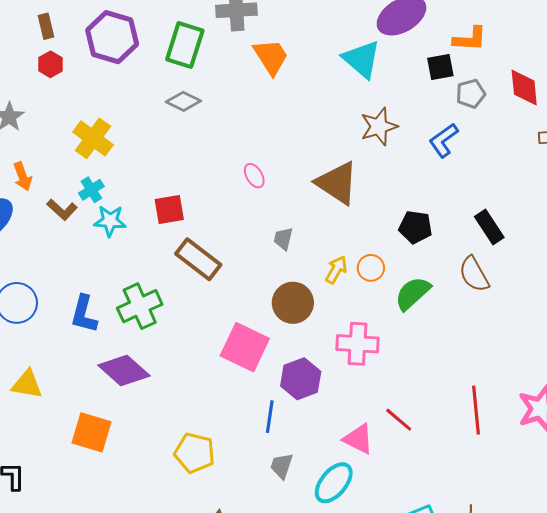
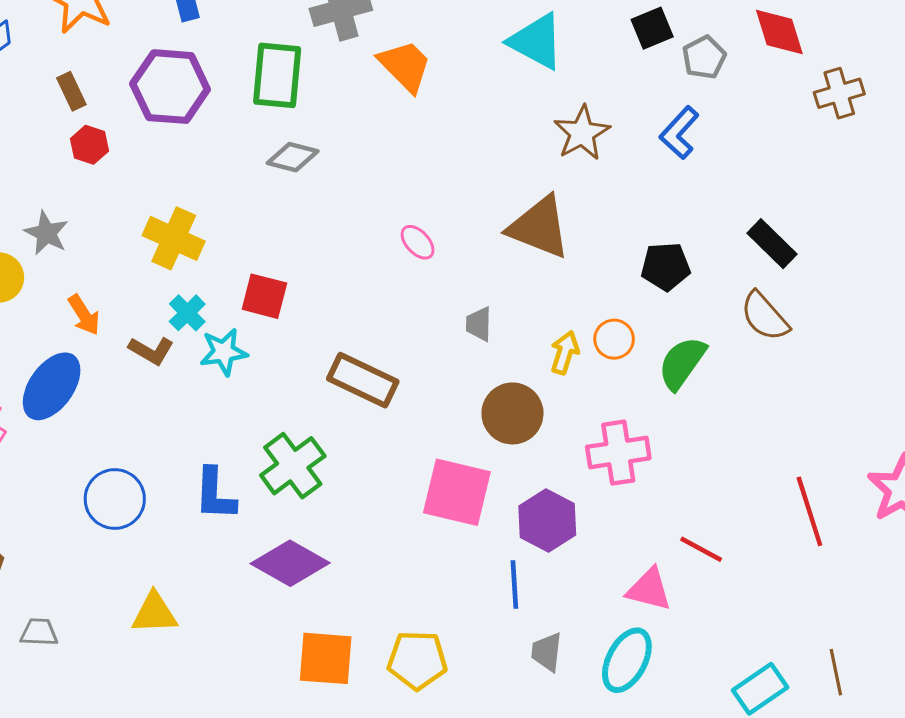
red square: (169, 209) -> (264, 296), moved, turned 36
orange square: (91, 432) -> (326, 658), moved

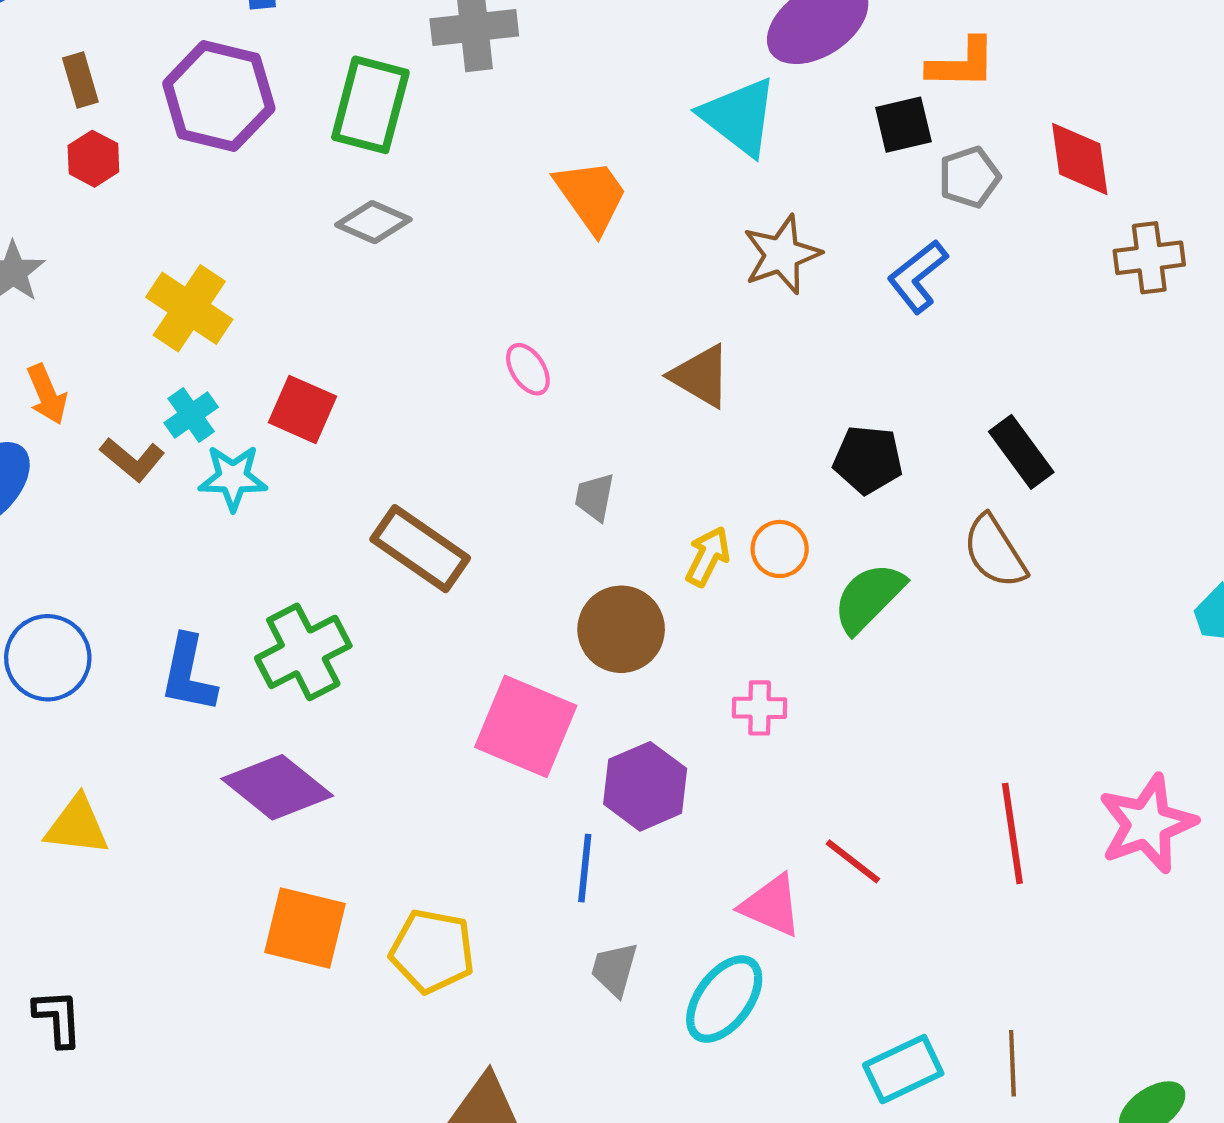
orange trapezoid: (405, 66) -> (591, 196), moved
brown triangle: (539, 227) -> (701, 376), size x0.7
pink cross: (618, 453) -> (760, 708), size x0.6

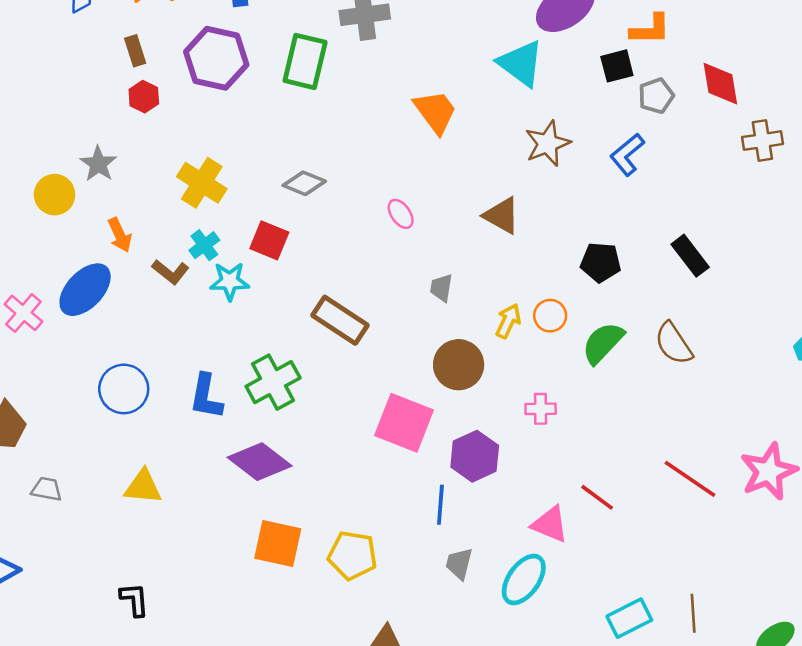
gray diamond: (373, 222) -> (304, 183), moved
brown semicircle: (995, 552) -> (674, 343), moved
red line: (1012, 833) -> (690, 479), turned -46

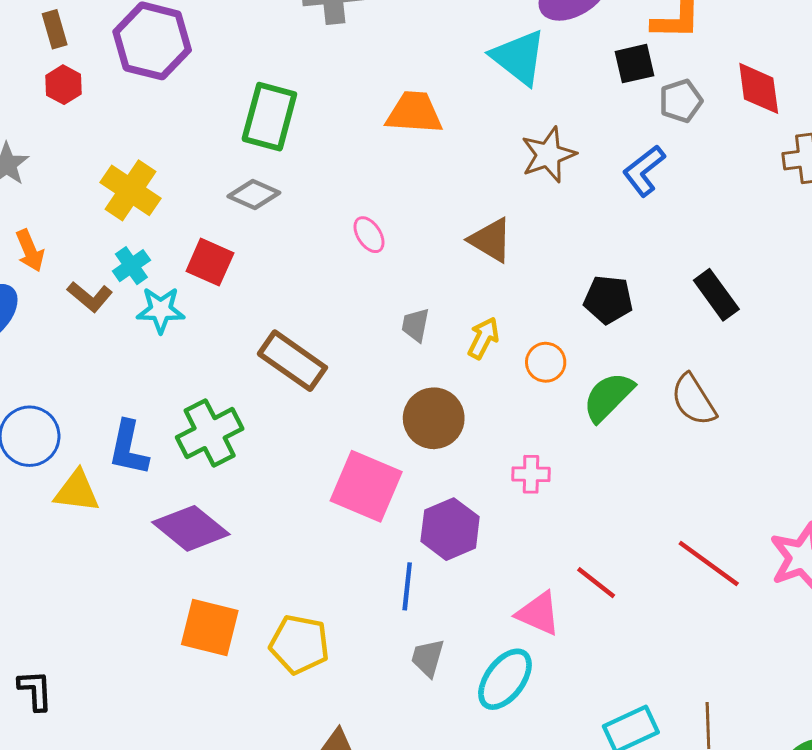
green rectangle: (305, 61) -> (269, 117), moved
orange trapezoid: (435, 112) -> (414, 113), turned -51
yellow arrow: (508, 321) -> (483, 338), moved
yellow triangle: (143, 487) -> (77, 491), moved

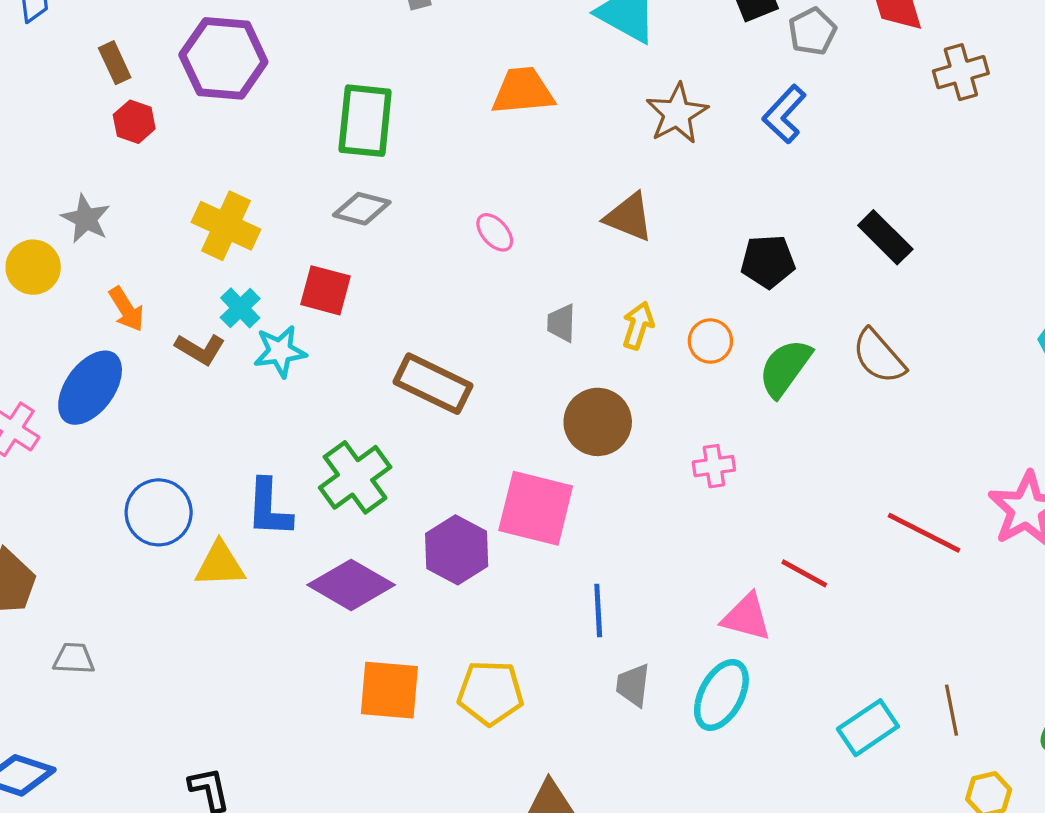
purple hexagon: (450, 529) -> (457, 550), moved

